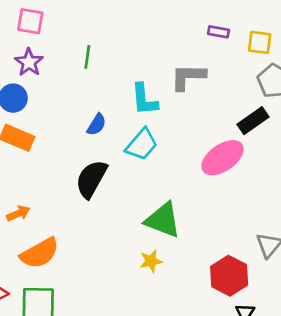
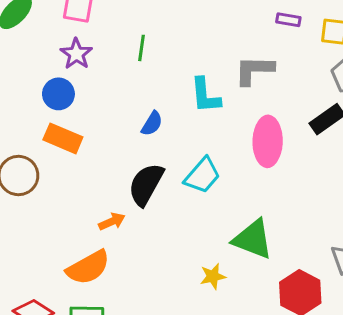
cyan trapezoid: (142, 144) -> (202, 176), moved
pink ellipse: (223, 158) -> (268, 141), moved, turned -54
orange arrow: (18, 213) -> (112, 221), moved
green triangle: (163, 220) -> (253, 239), moved

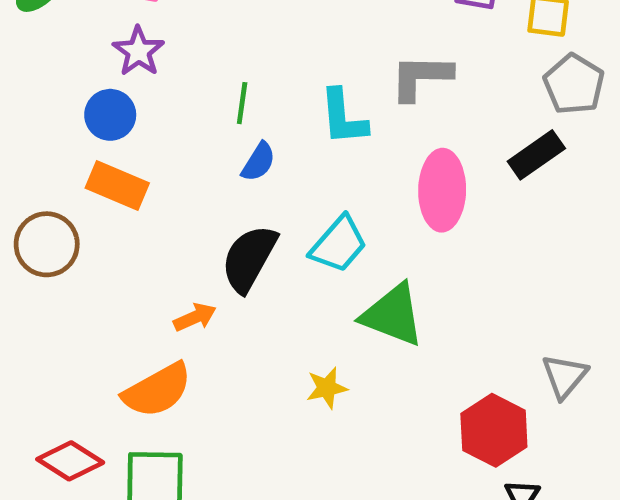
green line: (142, 48) -> (242, 103), moved
green triangle: (253, 239) -> (393, 315), moved
yellow star: (213, 276) -> (327, 388), moved

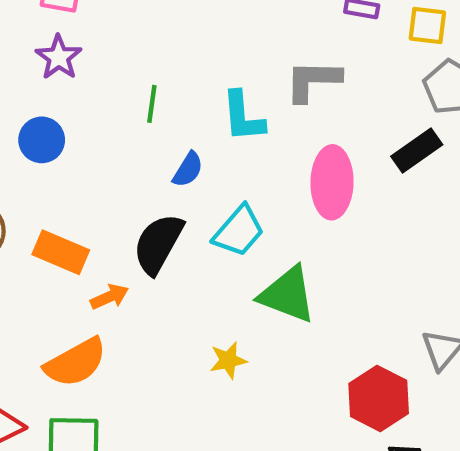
blue circle: (110, 115) -> (42, 140), moved
blue semicircle: (259, 162) -> (188, 170), moved
orange rectangle: (117, 185) -> (61, 252), moved

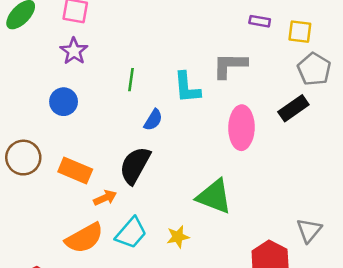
cyan trapezoid: (239, 231) -> (131, 233), moved

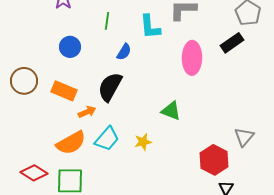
blue circle: (64, 102) -> (70, 47), moved
green triangle: (214, 196) -> (171, 111), size x0.7

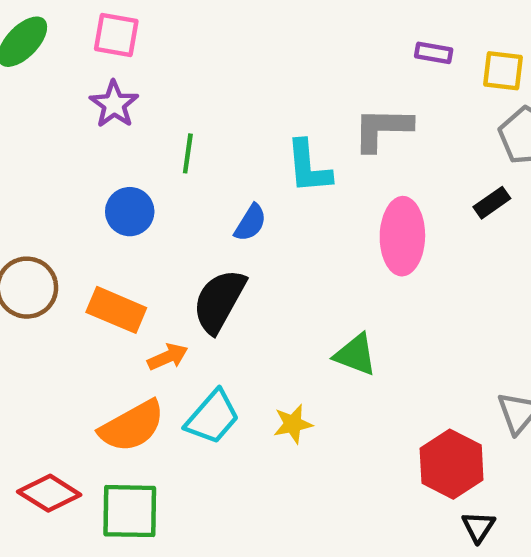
green line: (107, 21) -> (188, 153), moved
black rectangle: (232, 43) -> (492, 203), size x0.7

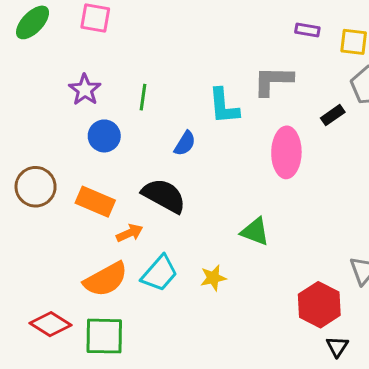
purple star: (114, 104) -> (85, 90), moved
black rectangle: (492, 203) -> (333, 115), moved
black semicircle: (219, 301) -> (164, 196), turned 90

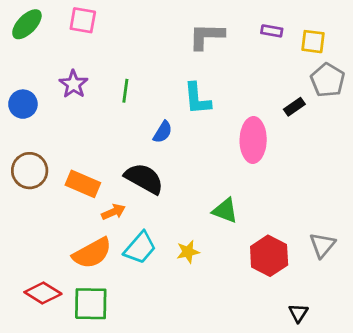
gray L-shape: (273, 81) -> (207, 36), moved
blue circle: (104, 136) -> (23, 104), moved
red hexagon: (319, 305) -> (269, 256), moved

